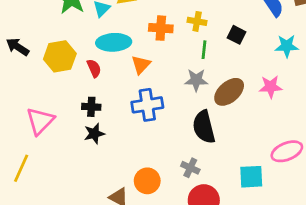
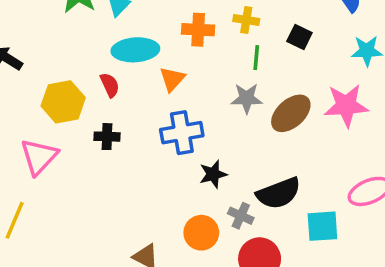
yellow hexagon: (60, 56) -> (63, 102), moved
pink star: (271, 87) -> (346, 106), size x1.4
black semicircle: (204, 127) -> (279, 193), moved, turned -96
black star: (94, 134) -> (213, 174), moved
orange circle: (147, 181) -> (201, 233), moved

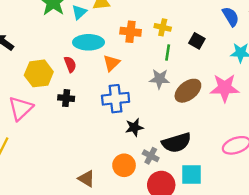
cyan square: (322, 226) -> (191, 174), moved

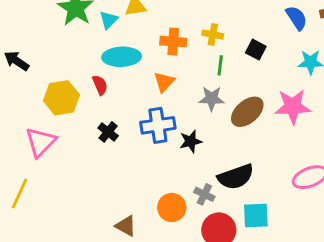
orange triangle: (111, 63) -> (164, 82), moved
black cross: (66, 98) -> (108, 132), moved, turned 35
black star: (134, 127) -> (191, 141), moved

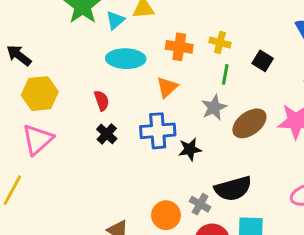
red semicircle: (100, 85) -> (102, 101), moved
yellow hexagon: (62, 98) -> (40, 94), moved
gray star: (211, 99) -> (214, 107), turned -30

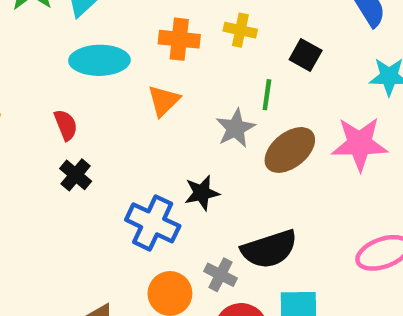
green line: (225, 74) -> (267, 95), moved
blue cross: (158, 131) -> (153, 223), moved, turned 32

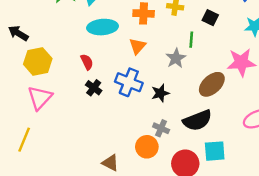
brown ellipse: (290, 150) -> (212, 84), moved
blue cross: (153, 223) -> (129, 82), moved
gray cross: (221, 275) -> (161, 128), moved

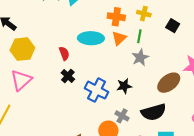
cyan ellipse: (102, 27) -> (91, 38), moved
green line: (191, 40) -> (139, 36), moved
orange triangle: (137, 46) -> (119, 38), moved
blue cross: (129, 82) -> (97, 90), moved

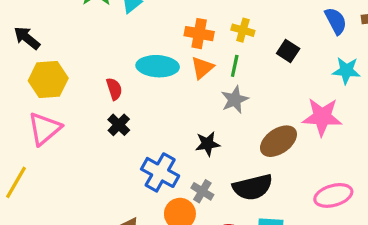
blue cross: (97, 90) -> (160, 172), moved

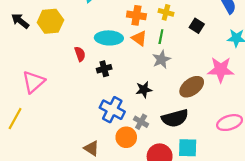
orange triangle: (202, 68) -> (139, 38), turned -42
yellow hexagon: (48, 79) -> (50, 21), moved
black cross: (119, 125) -> (104, 69), moved, turned 32

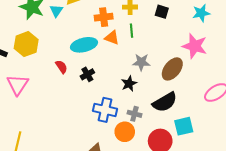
gray star: (161, 59) -> (141, 62), moved, turned -30
pink star: (221, 70) -> (195, 46), turned 30
pink triangle: (33, 82) -> (18, 85), moved

